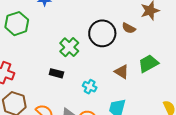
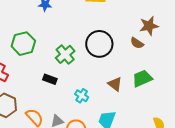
green hexagon: (17, 24) -> (23, 44), moved
brown semicircle: (129, 28) -> (137, 43), moved

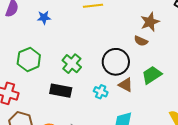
black circle: (99, 44) -> (116, 62), moved
black rectangle: (50, 79) -> (61, 91), size x1.5
cyan cross: (82, 96) -> (101, 92), moved

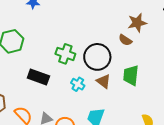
green cross: (72, 64) -> (65, 54), moved, turned -30
green trapezoid: (152, 75) -> (131, 75), turned -60

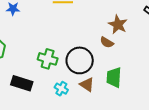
brown star: (137, 23) -> (118, 25), turned -30

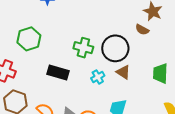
green trapezoid: (114, 77) -> (160, 73), moved
cyan cross: (61, 89) -> (98, 77), turned 32

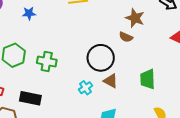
green cross: (83, 48) -> (47, 61), moved
black rectangle: (58, 72) -> (30, 98), moved

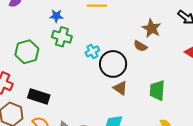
blue star: (29, 13) -> (56, 16), moved
green cross: (47, 61) -> (62, 37), moved
cyan cross: (85, 88) -> (92, 51), moved

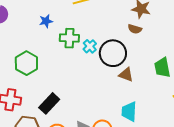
green cross: (62, 37) -> (69, 38), moved
black rectangle: (39, 96) -> (49, 103), turned -50

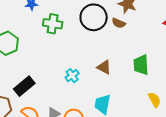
cyan cross: (90, 46) -> (72, 76), moved
black circle: (113, 53) -> (94, 17), moved

